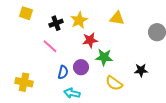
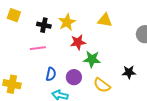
black cross: (56, 23) -> (44, 25), turned 32
pink line: (50, 46) -> (38, 48), turned -49
purple circle: (81, 67) -> (74, 77), moved

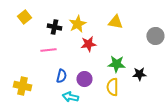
yellow square: (14, 15) -> (24, 17), turned 32
green star: (92, 59) -> (116, 64), moved
yellow semicircle: (102, 85) -> (112, 87), turned 54

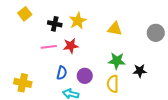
yellow triangle: (115, 22) -> (115, 29), moved
red star: (88, 44) -> (71, 46), moved

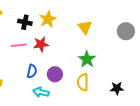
yellow triangle: (115, 29) -> (85, 27), turned 42
green star: (117, 61) -> (87, 59), turned 30
black star: (140, 71) -> (117, 88), moved

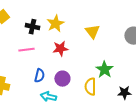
red star: (41, 44) -> (60, 49), moved
green star: (87, 59) -> (104, 70), moved

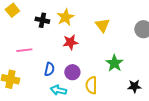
pink line: (26, 50) -> (24, 50), moved
yellow semicircle: (90, 87) -> (91, 85), moved

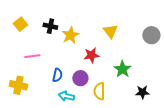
yellow square: (12, 10) -> (20, 24), moved
yellow star: (65, 17) -> (70, 35), moved
red star: (70, 42) -> (91, 55), moved

